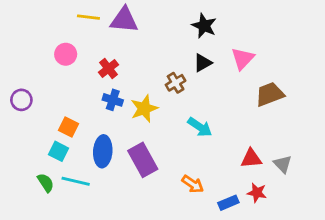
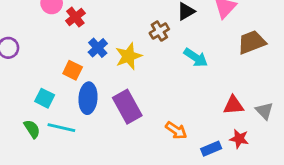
red cross: (108, 69) -> (75, 17), moved
blue cross: (113, 100) -> (98, 48), turned 30
orange square: (69, 127) -> (73, 70), moved
cyan arrow: (200, 127) -> (196, 58), moved

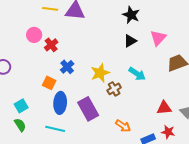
brown cross: (159, 31) -> (114, 89), moved
yellow star: (129, 56) -> (100, 73), moved
cyan square: (45, 98) -> (21, 106), moved, turned 32
cyan line: (61, 128) -> (55, 129), moved

